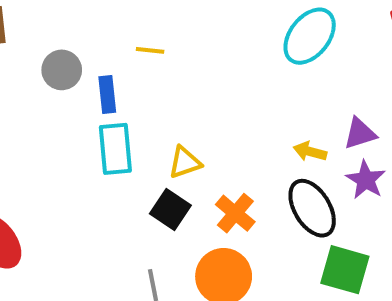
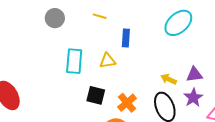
blue rectangle: (107, 95) -> (126, 38), moved
yellow triangle: (185, 162) -> (108, 61), moved
black square: (170, 210) -> (96, 95), turned -30

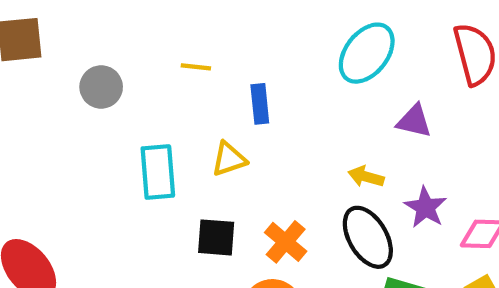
purple triangle: (194, 75) -> (414, 121), moved, turned 30

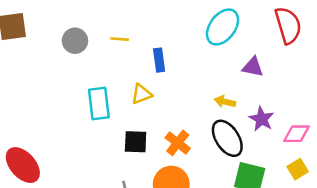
gray circle: (101, 87) -> (75, 41), moved

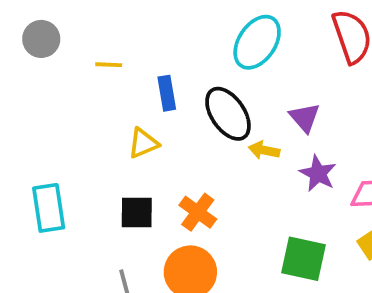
gray circle: (75, 41) -> (41, 39), moved
purple triangle: (253, 67) -> (305, 118), moved, turned 40
cyan rectangle: (99, 103) -> (49, 208), moved
black ellipse: (227, 138) -> (228, 114), moved

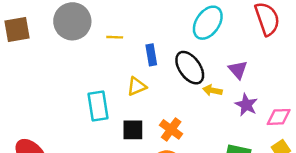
gray circle: (41, 39) -> (72, 21), size x1.6
cyan rectangle: (49, 208) -> (98, 106), moved

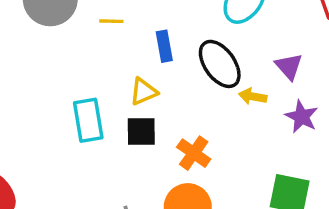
black square: (133, 130) -> (141, 132), moved

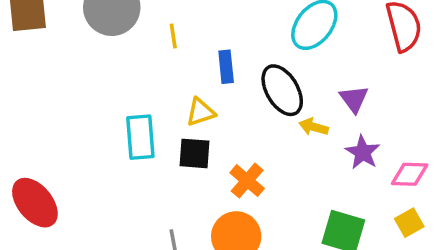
yellow line: (111, 21) -> (173, 36), turned 75

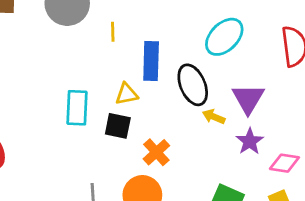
blue rectangle: (226, 67) -> (151, 61), size x1.5
purple triangle: (354, 99) -> (248, 99), size x1.4

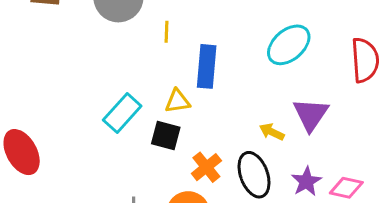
black ellipse: (193, 85) -> (254, 175), moved
cyan rectangle: (77, 108) -> (122, 113), turned 36
purple star: (250, 141) -> (306, 181), moved

